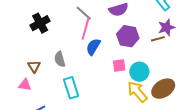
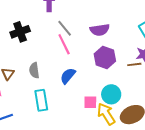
pink line: (85, 29) -> (64, 44), turned -50
blue semicircle: (93, 47) -> (68, 76), moved
pink square: (119, 66) -> (90, 102), moved

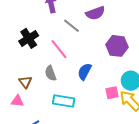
purple semicircle: (100, 30) -> (95, 13), moved
pink line: (64, 44) -> (59, 49), moved
cyan rectangle: (41, 100) -> (64, 101), turned -60

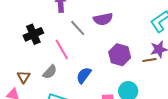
gray semicircle: (51, 73) -> (50, 72), turned -126

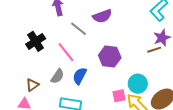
purple hexagon: (120, 55) -> (110, 56), moved
blue semicircle: (84, 75) -> (80, 76), moved
brown triangle: (24, 77) -> (32, 85), turned 32

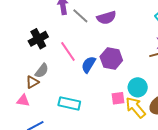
gray line: (78, 29) -> (80, 16), moved
gray semicircle: (58, 76) -> (42, 71), moved
blue semicircle: (80, 76) -> (89, 65), moved

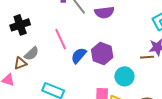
black cross: (38, 39) -> (20, 25), moved
cyan circle: (138, 87) -> (124, 76), moved

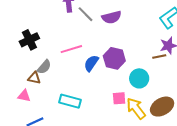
pink line: (61, 39) -> (71, 49), turned -75
brown triangle: (20, 63) -> (34, 78), turned 40

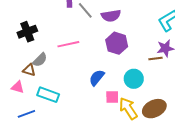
purple hexagon: (114, 58) -> (117, 43), moved
blue semicircle: (91, 63) -> (97, 78), moved
cyan rectangle: (70, 101) -> (48, 95), moved

